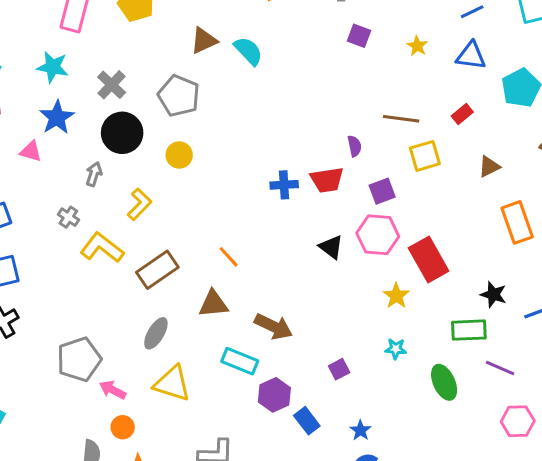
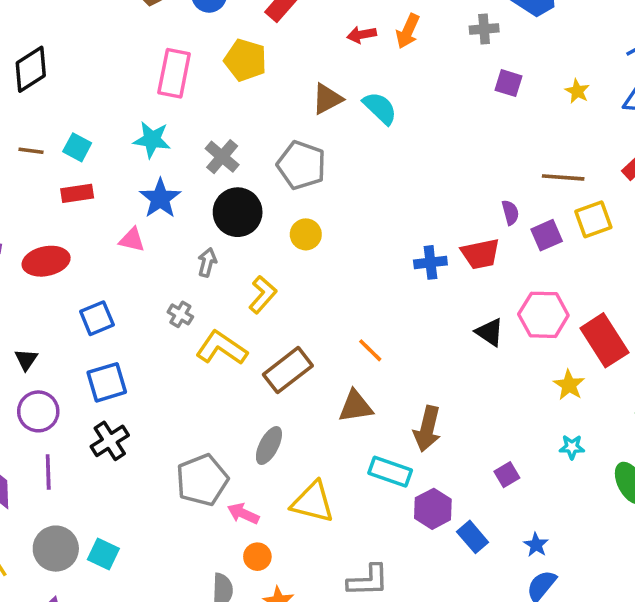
purple square: (382, 191) -> (547, 235), moved
brown arrow: (273, 326) -> (427, 429), turned 81
gray ellipse: (156, 333) -> (269, 446), moved

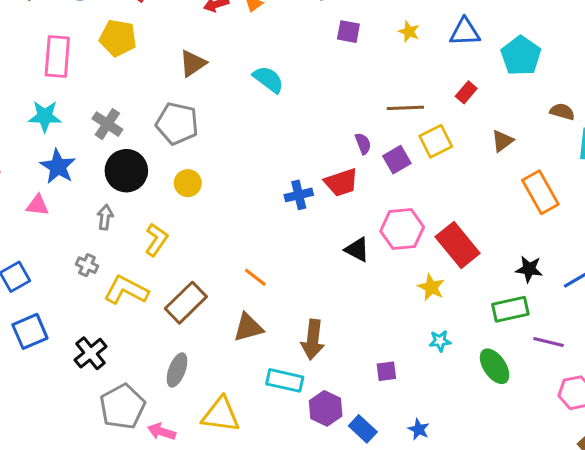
cyan semicircle: (380, 108) -> (268, 79), moved
black cross: (110, 441) -> (90, 353), moved
purple square: (507, 475) -> (386, 371), turned 30

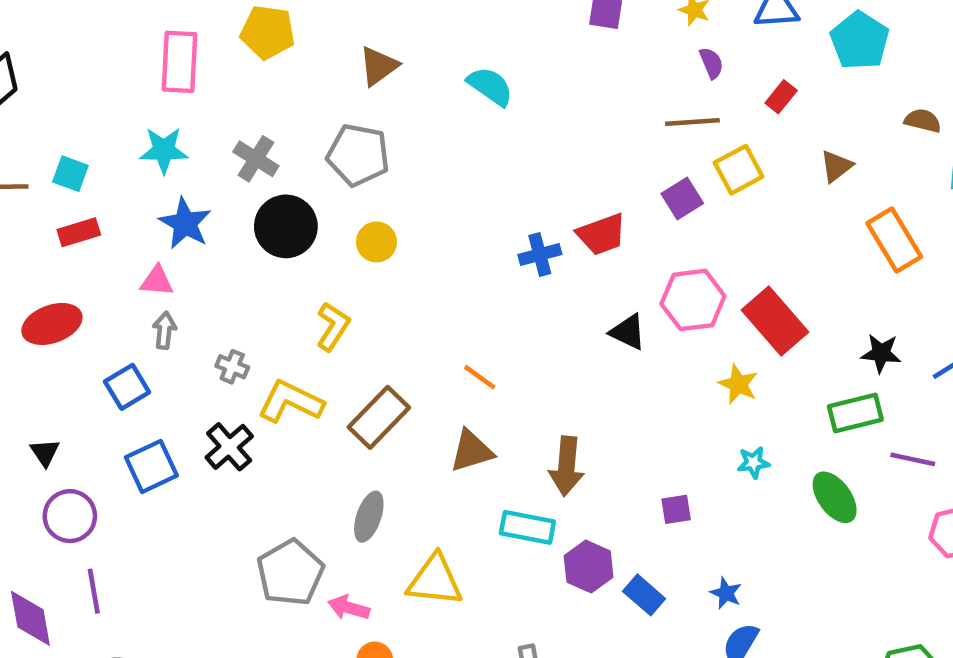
purple semicircle: (363, 144) -> (711, 63), moved
gray arrow: (105, 217) -> (164, 330), moved
black cross: (90, 353) -> (229, 447), moved

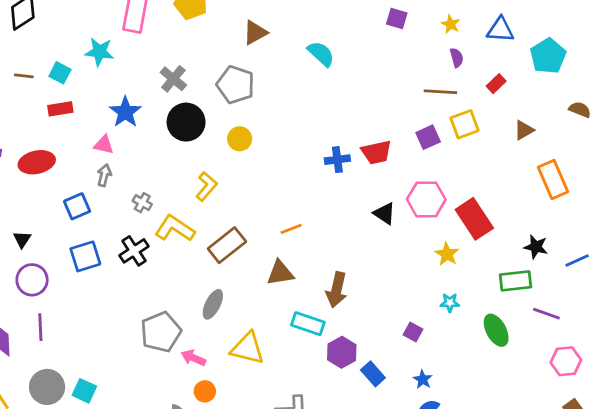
cyan star: (164, 150) -> (99, 52), moved
orange line: (480, 377) -> (291, 229), turned -65
purple square: (676, 509) -> (413, 332), moved, turned 30

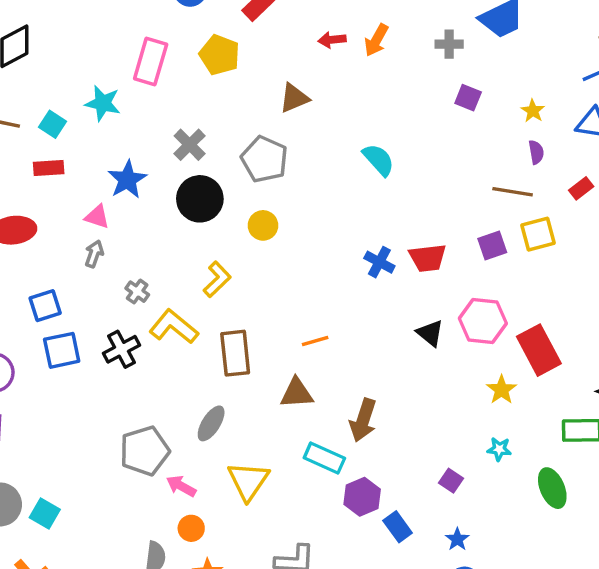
cyan semicircle: (321, 54) -> (379, 160), moved
blue cross: (337, 160) -> (379, 262), turned 30
blue square: (77, 206) -> (45, 306), moved
brown rectangle: (227, 245) -> (235, 353), turned -63
yellow triangle: (248, 348) -> (248, 481), turned 45

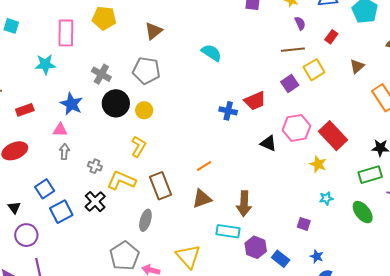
cyan square: (52, 124) -> (11, 26), moved
yellow circle: (263, 225) -> (144, 110), moved
gray ellipse: (211, 423) -> (145, 220), moved

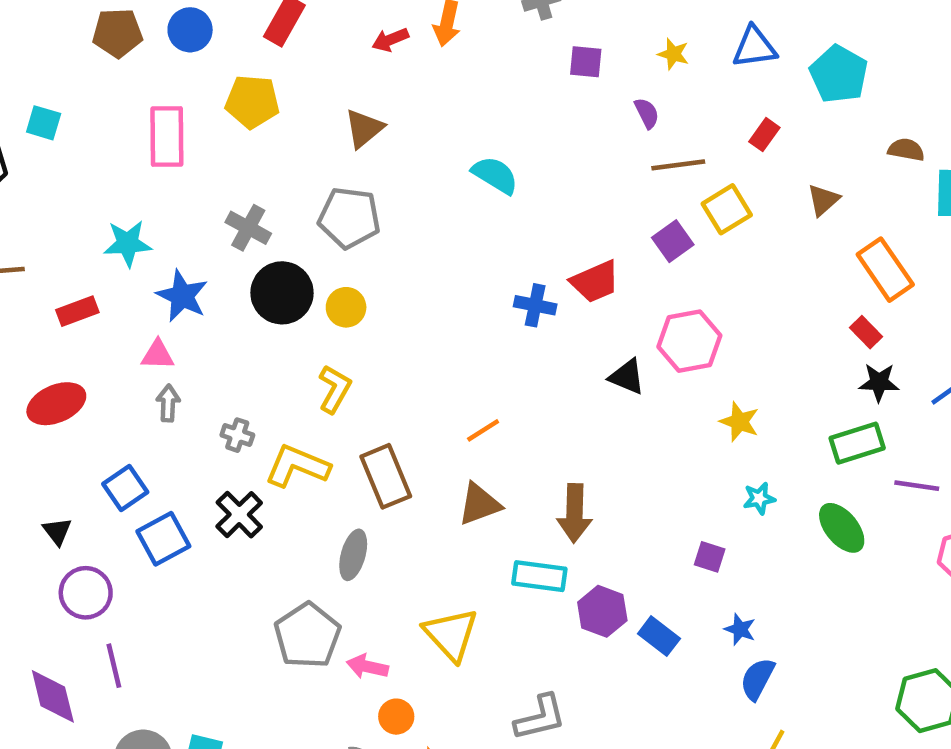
purple semicircle: (300, 23) -> (647, 113), moved
cyan star: (45, 64) -> (128, 243), moved
red rectangle: (333, 136) -> (866, 332), moved, size x0.5

